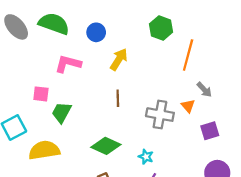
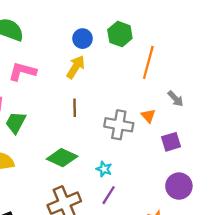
blue circle: (96, 32) -> (83, 39), moved
gray arrow: (204, 90) -> (176, 99), moved

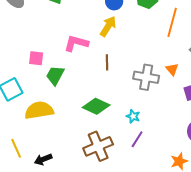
pink L-shape: (22, 71) -> (76, 43), moved

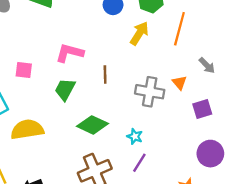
yellow arrow: (108, 26) -> (139, 33), moved
green trapezoid: (55, 75) -> (65, 89), moved

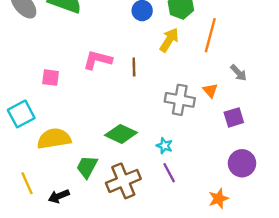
brown line: (105, 75) -> (134, 67), moved
green trapezoid: (65, 89) -> (87, 167), moved
purple line: (139, 163) -> (169, 173), turned -60

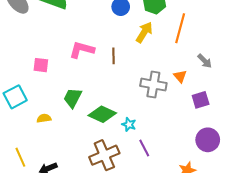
yellow semicircle: (54, 139) -> (44, 118), size x0.5
cyan star: (164, 146) -> (129, 124), moved
green trapezoid: (87, 167) -> (73, 98), moved

